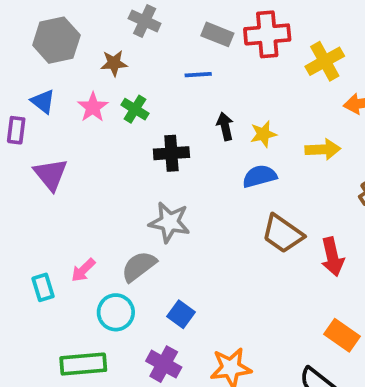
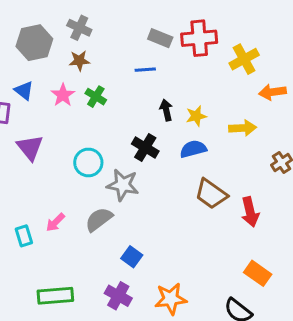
gray cross: (145, 21) -> (79, 28), moved
black cross: (171, 153) -> (145, 148), moved, turned 35
cyan circle: (116, 312) -> (88, 162), moved

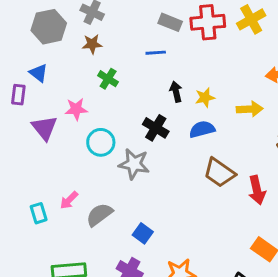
yellow cross: (244, 59) -> (251, 19), moved
pink star: (63, 95) -> (76, 109), moved, turned 30
gray semicircle: (99, 219) -> (99, 215), moved

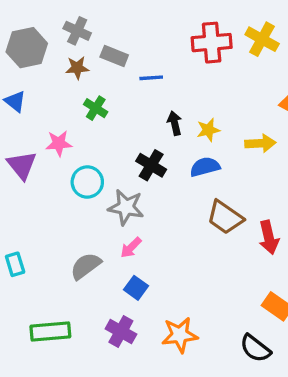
yellow cross: (251, 19) -> (262, 39), turned -32
gray rectangle: (170, 22) -> (114, 56), moved
pink arrow: (69, 200) -> (131, 248), moved

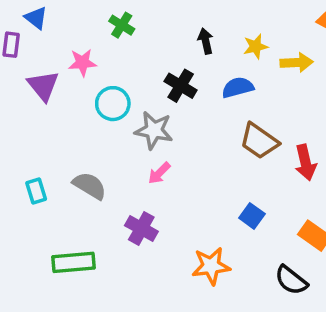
yellow star: (208, 130) -> (256, 46), moved
gray semicircle: (86, 266) -> (90, 186), moved, turned 68
blue square: (136, 288) -> (252, 216), moved
purple cross: (121, 332) -> (141, 228), moved

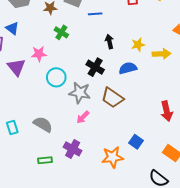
brown trapezoid: (259, 141) -> (112, 98), moved
green rectangle: (74, 262) -> (45, 160), moved, size x0.6
orange star: (211, 266) -> (112, 157), moved

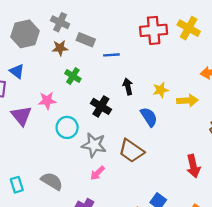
black cross: (95, 67) -> (101, 106), moved
blue semicircle: (128, 68) -> (149, 117), turned 72

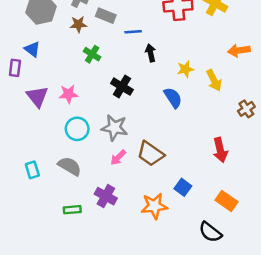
black arrow: (128, 87) -> (151, 53), moved
pink star: (47, 101) -> (68, 94), moved
yellow arrow: (187, 101) -> (214, 80), turned 66
cyan circle: (67, 127) -> (77, 129), moved
brown trapezoid: (131, 151) -> (151, 154), moved

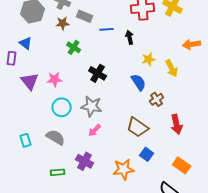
black arrow: (151, 53) -> (130, 37), moved
brown cross: (246, 109) -> (157, 99), moved
brown trapezoid: (151, 154) -> (138, 127), moved

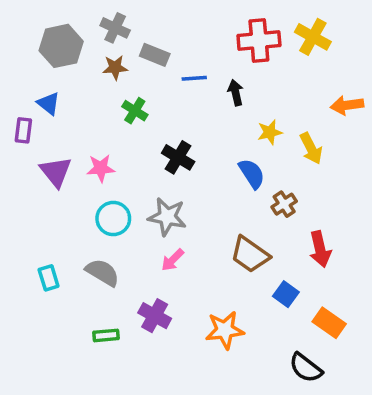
blue square: (147, 154) -> (286, 294), moved

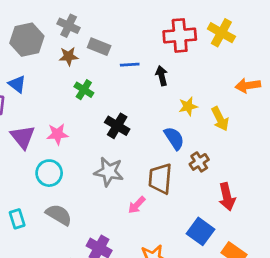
cyan circle: (113, 219) -> (49, 173), moved
brown trapezoid: (250, 254) -> (160, 179), moved, turned 60
pink arrow: (173, 260) -> (137, 205), moved
blue square: (286, 294) -> (201, 231), size x1.4

